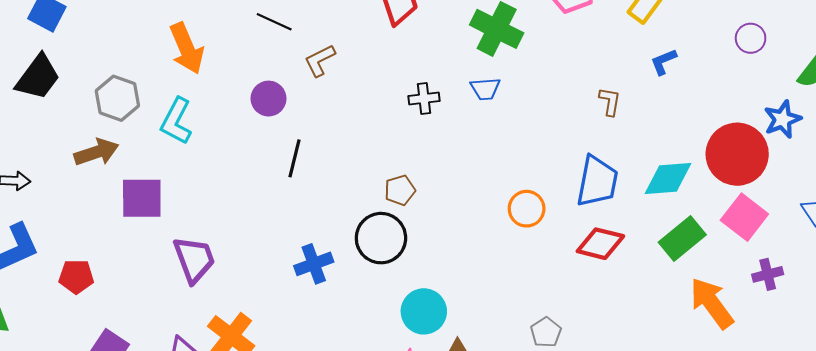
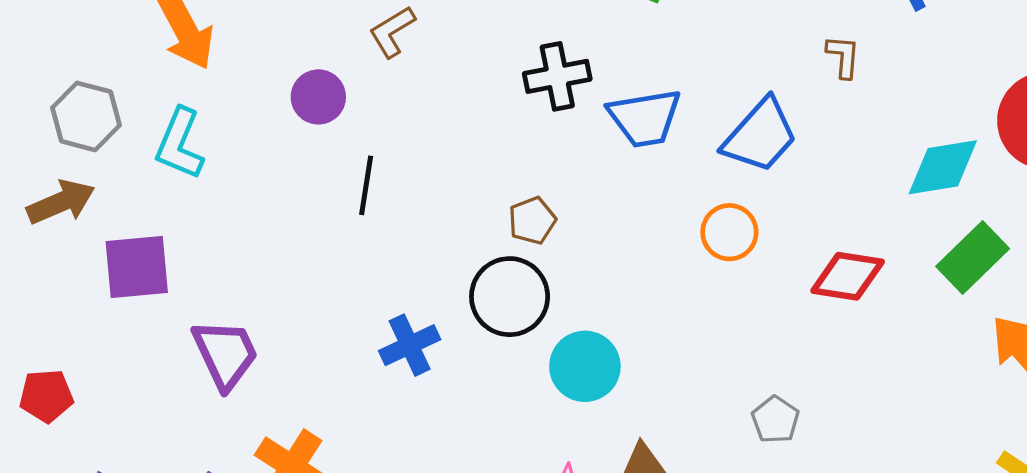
blue trapezoid: (485, 89) -> (645, 118), moved, size x1.6
black cross: (424, 99) -> (557, 76), size x1.4
blue trapezoid: (597, 181) -> (760, 136), moved, turned 36
cyan circle: (424, 311) -> (585, 366), moved

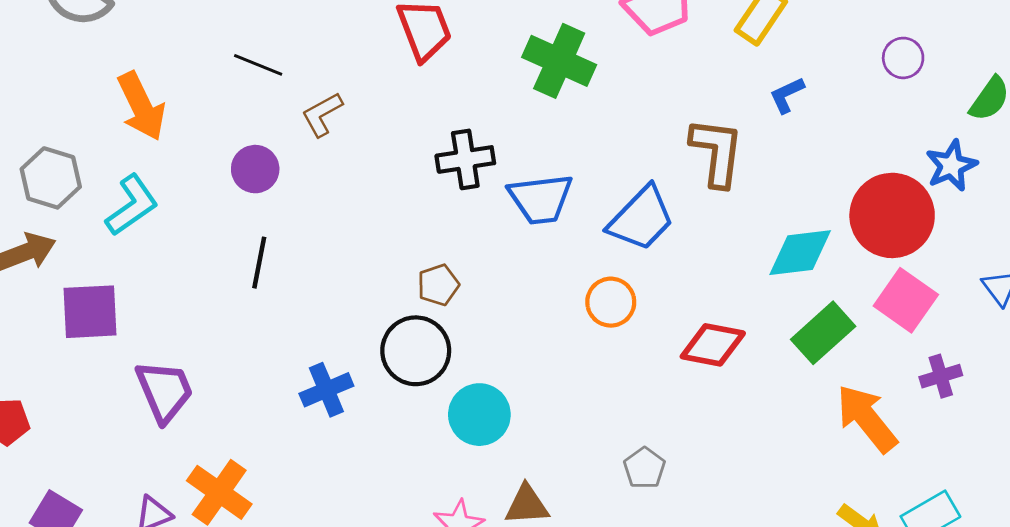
brown L-shape: (843, 57) -> (717, 152), size x1.8
cyan L-shape: (180, 144) -> (132, 205), turned -150
black line: (366, 185) -> (259, 263), moved

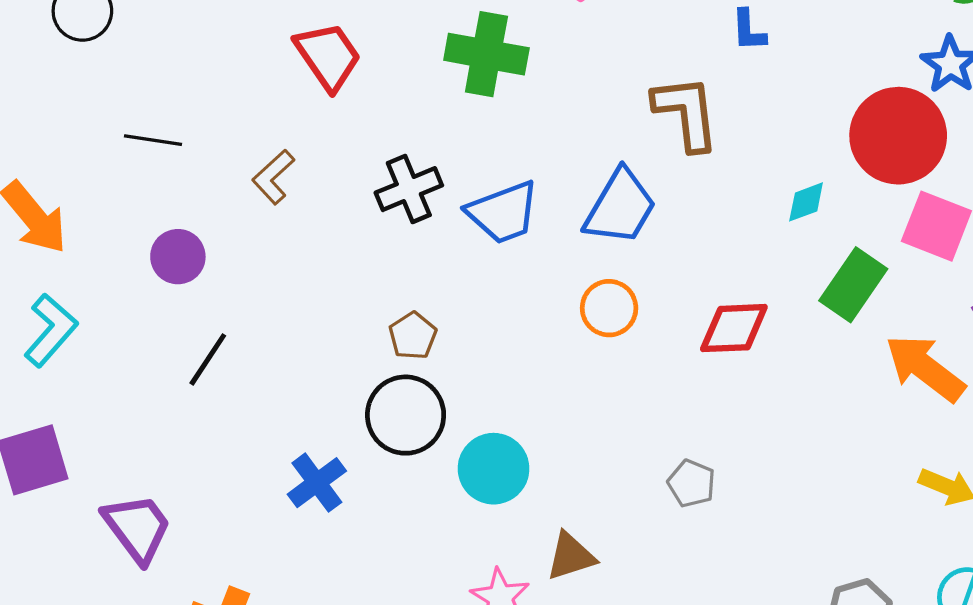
blue L-shape: (787, 95) -> (749, 30), turned -54
brown L-shape: (322, 114) -> (273, 177), moved
cyan diamond: (800, 253) -> (806, 202), size x0.6
black line: (259, 263) -> (208, 359), turned 36

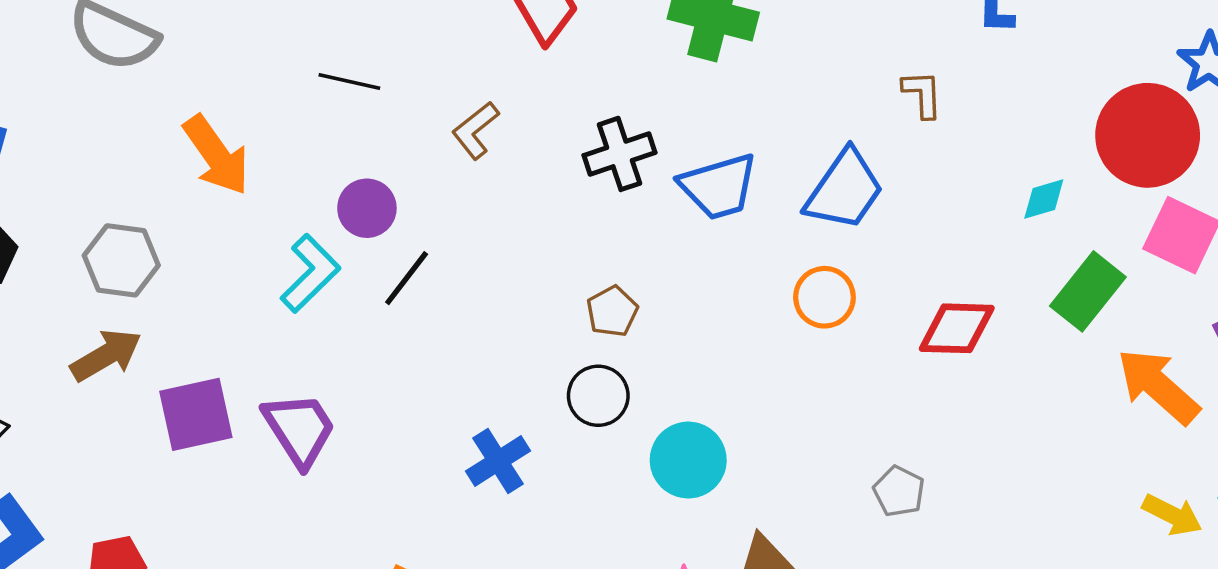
brown L-shape: (686, 113) -> (922, 94), size x0.6
cyan L-shape: (51, 330) -> (310, 273), moved
black line: (208, 359) -> (407, 278), moved
black circle: (406, 415) -> (598, 396), size x0.7
purple trapezoid: (137, 528) -> (299, 429), moved

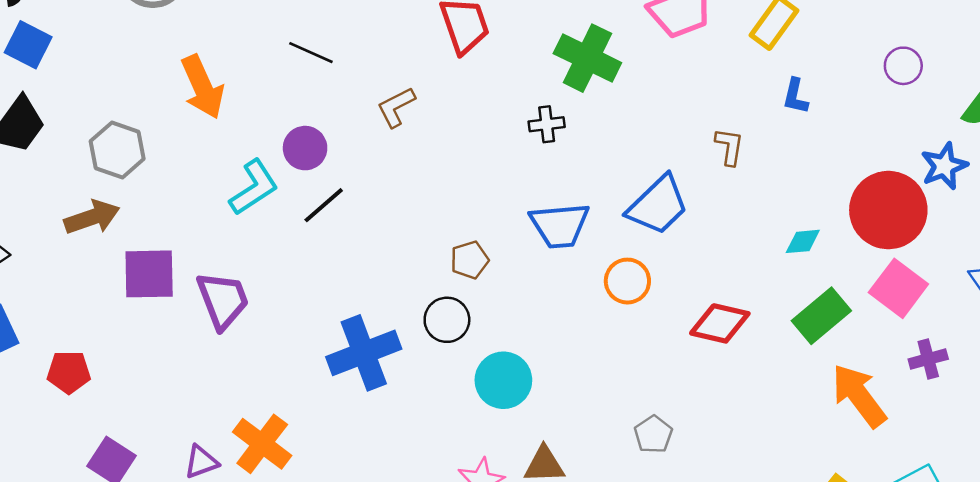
black cross: (620, 154) -> (547, 124), moved, size x0.7
blue trapezoid: (719, 186) -> (560, 225), moved
blue cross: (498, 461) -> (364, 353), size x1.5

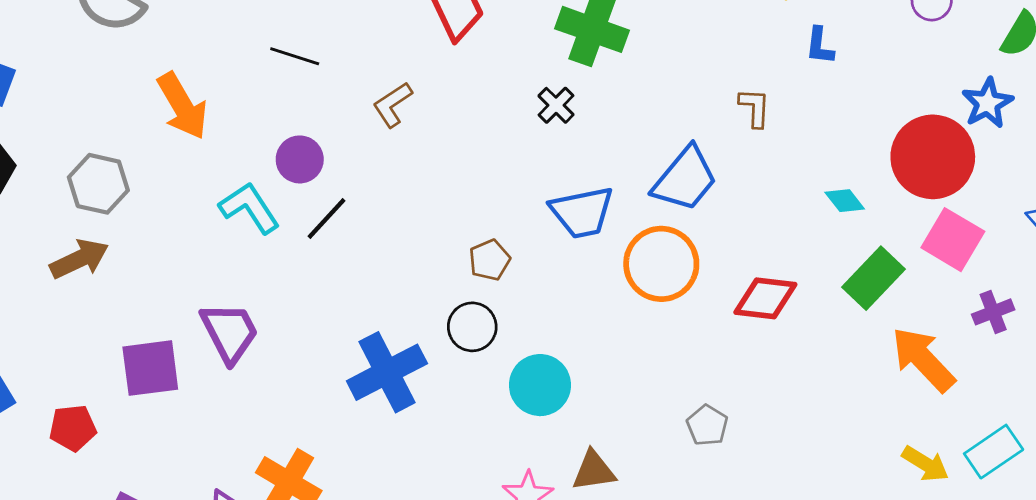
black cross: (547, 124) -> (556, 105), turned -32
cyan L-shape: (254, 188) -> (249, 208), turned -84
cyan diamond: (803, 241) -> (845, 201), turned 63
purple square: (149, 274) -> (150, 368), moved
orange circle: (627, 281) -> (661, 264), size x1.5

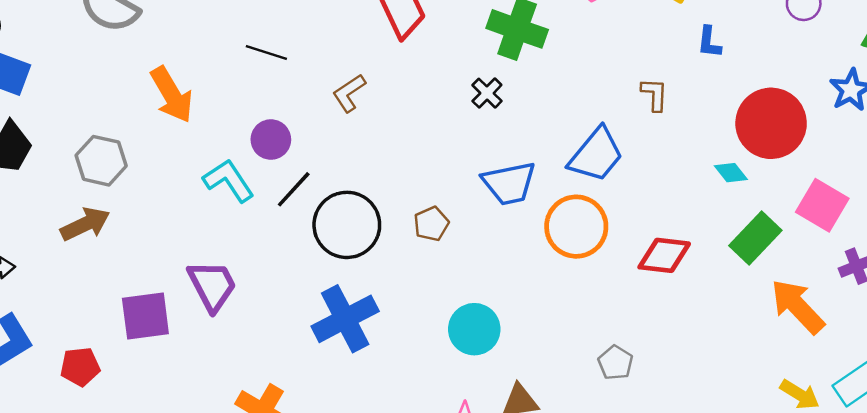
red circle: (933, 157) -> (771, 123), moved
black circle: (472, 327) -> (347, 225), moved, size x1.6

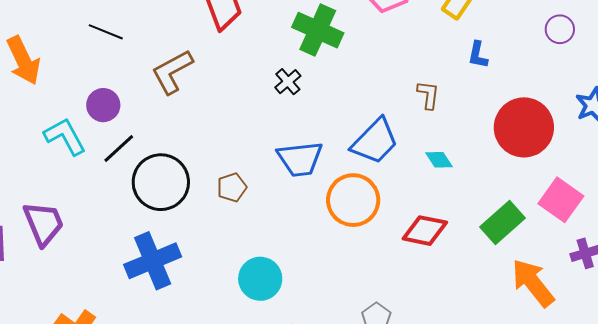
brown L-shape: (349, 93) -> (172, 72), size x1.4
cyan diamond: (731, 173) -> (439, 160), moved

